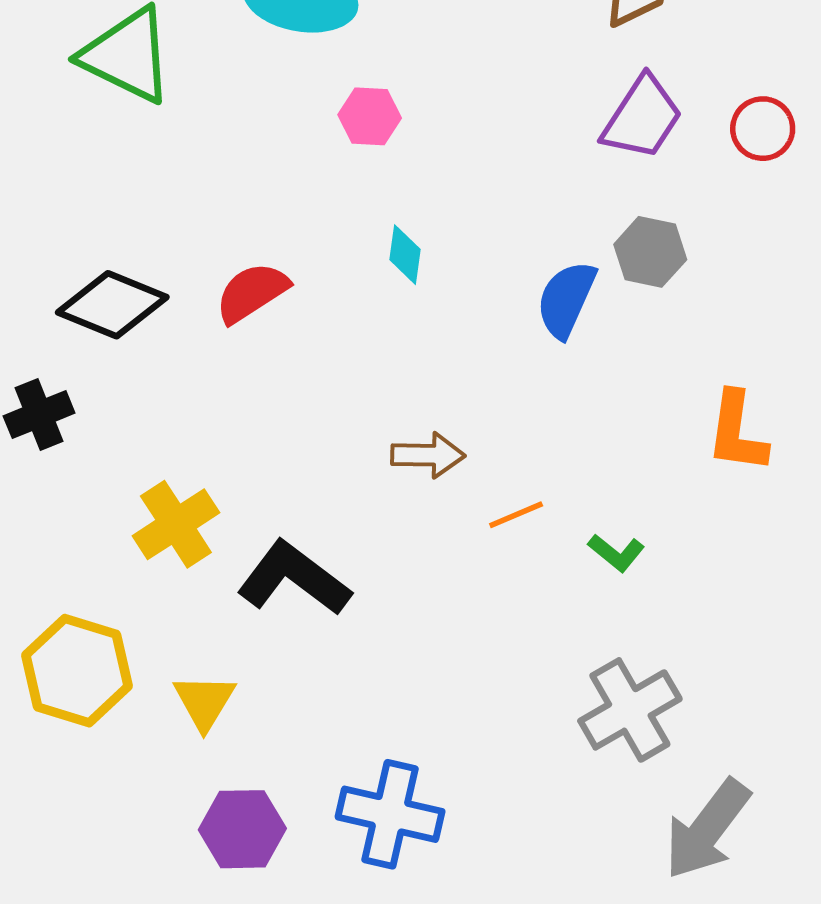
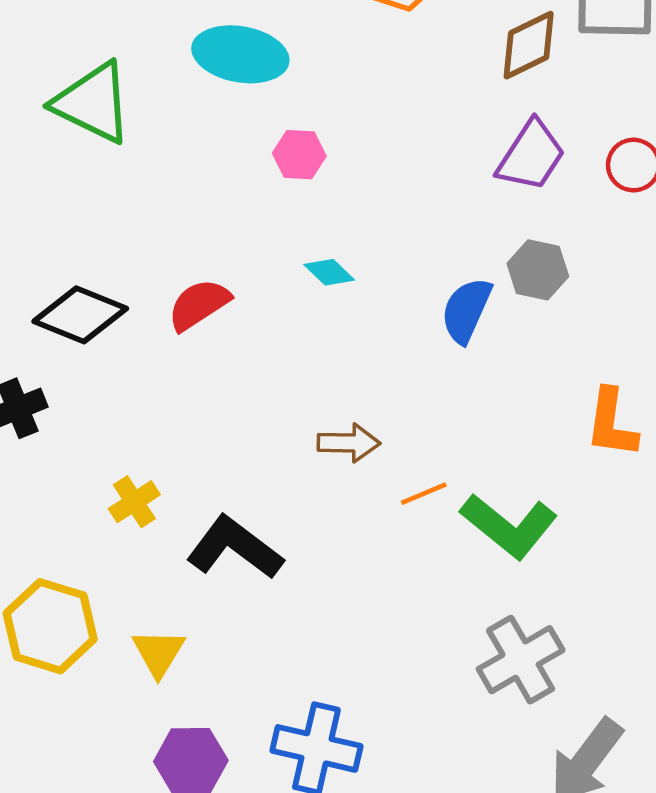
cyan diamond: (405, 255) -> (329, 272), turned -54
yellow cross: (176, 524) -> (134, 502), size x0.7
green L-shape: (616, 553) -> (509, 526), size x2.0

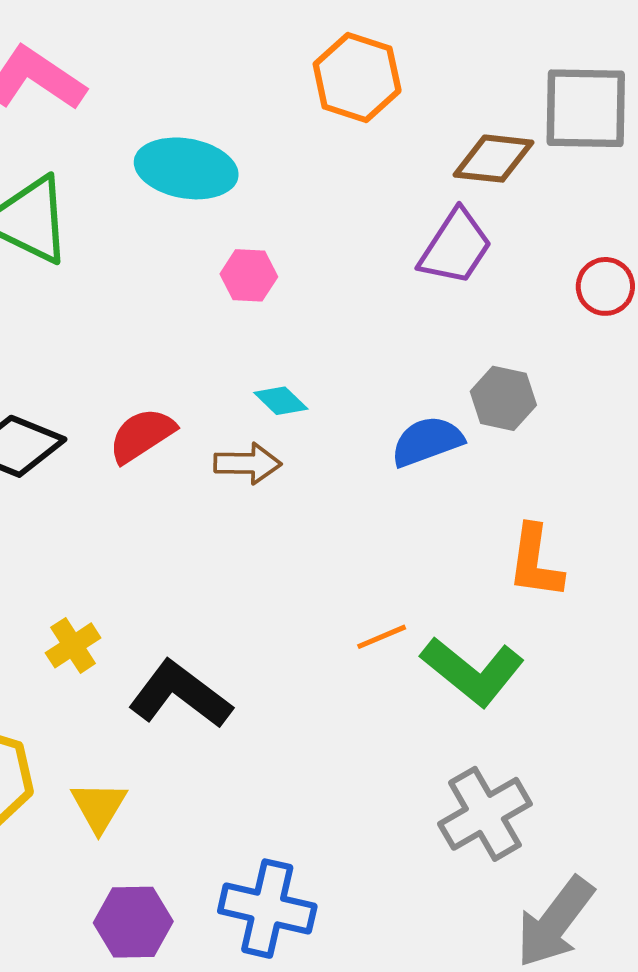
brown diamond: (529, 45) -> (494, 159), turned 32
purple trapezoid: (531, 156) -> (455, 247), moved
blue semicircle: (466, 310) -> (427, 441), turned 46
orange L-shape: (612, 423) -> (535, 562), moved
brown arrow: (349, 443) -> (248, 463), moved

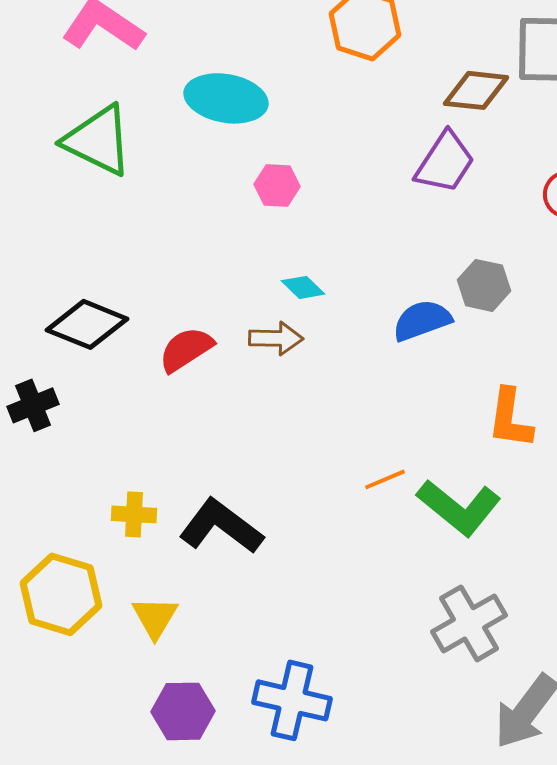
red semicircle: (142, 435) -> (186, 349), moved
yellow cross: (73, 645) -> (134, 514), moved, turned 36

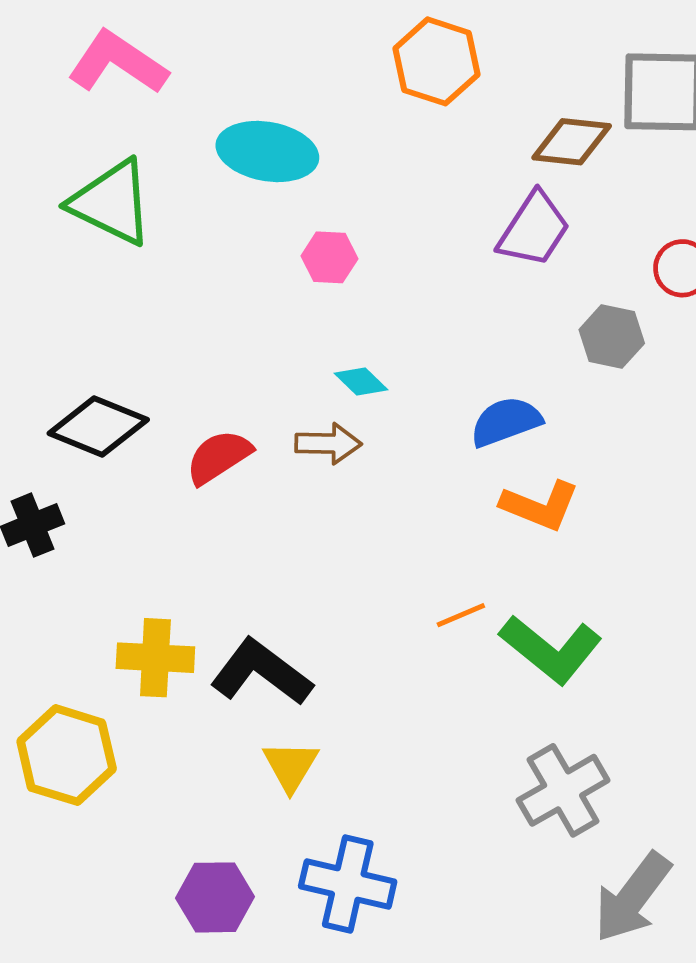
gray hexagon: (484, 285) -> (612, 336), moved
orange L-shape: (510, 418) -> (540, 506), moved, turned -76
yellow cross: (134, 514) -> (155, 658), size x1.4
yellow triangle: (155, 617) -> (290, 766), moved

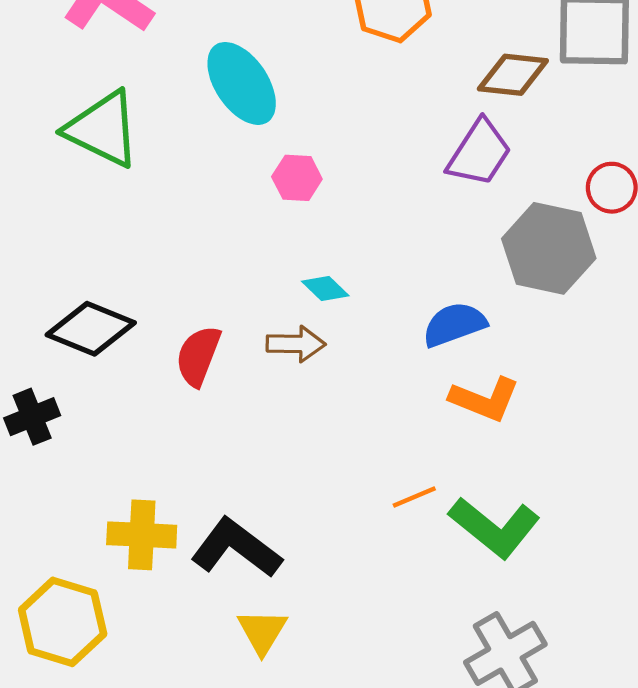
cyan ellipse: (267, 152) -> (242, 83), turned 46
gray hexagon: (612, 336) -> (549, 248), size x1.6
red semicircle: (219, 457) -> (198, 356), turned -36

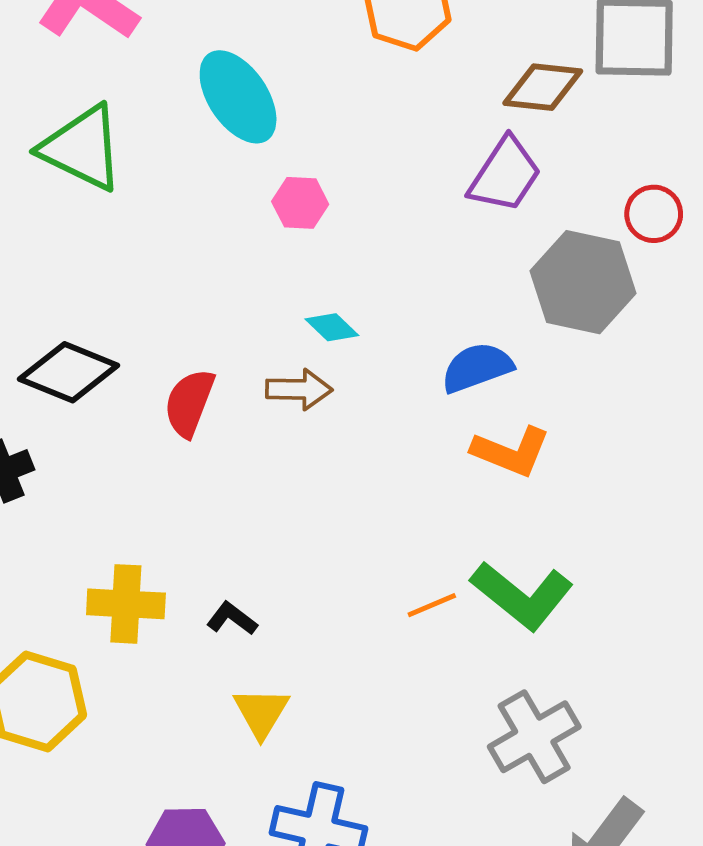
orange line: (414, 497) -> (432, 605), moved
black L-shape: (236, 548) -> (232, 619), size x0.5

